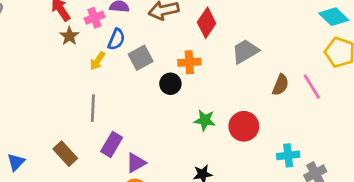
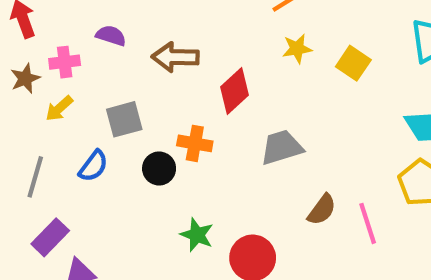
pink cross: (94, 18) -> (65, 62), moved
brown star: (69, 36) -> (25, 78), moved
blue semicircle: (116, 39) -> (93, 166), moved

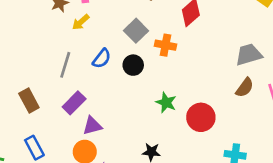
gray square: (124, 119) -> (136, 31), moved, turned -30
gray trapezoid: (282, 147) -> (249, 55), moved
black circle: (159, 169) -> (133, 65), moved

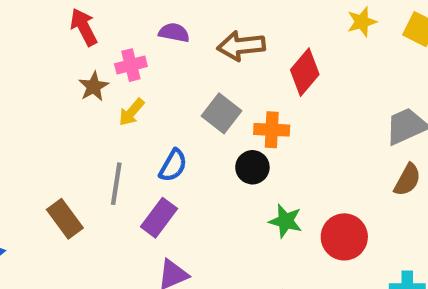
black circle: (133, 65) -> (252, 167), moved
brown rectangle: (29, 101) -> (65, 219), moved
purple rectangle: (74, 103) -> (159, 218), moved

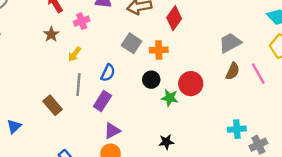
brown star: (94, 86) -> (51, 34), moved
yellow arrow: (131, 112) -> (74, 54), moved
black circle: (252, 167) -> (151, 80), moved
red circle: (344, 237) -> (191, 84), moved

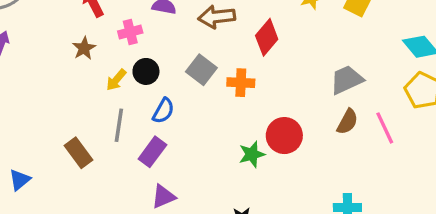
black circle: (151, 80) -> (146, 71), moved
green star: (170, 98) -> (252, 154), turned -30

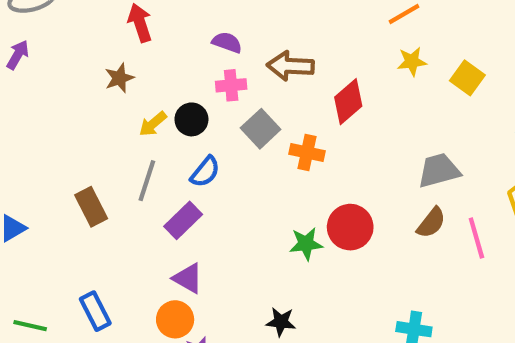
pink cross: (130, 32) -> (231, 85), moved
purple triangle: (163, 197) -> (188, 278), turned 44

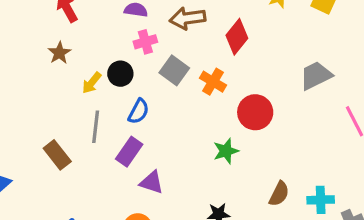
orange cross: (307, 153) -> (213, 82), turned 30
brown semicircle: (431, 223) -> (279, 194), moved
red circle: (350, 227) -> (255, 112), moved
purple triangle: (188, 278) -> (152, 182), moved

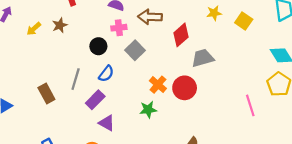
gray trapezoid: (316, 76) -> (203, 58), moved
orange cross: (213, 82) -> (158, 85), moved
yellow arrow: (92, 83) -> (34, 29), moved
green star: (226, 151) -> (148, 110), moved

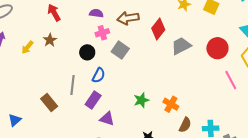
orange cross: (158, 85) -> (171, 104), moved
red circle: (185, 88) -> (217, 48), moved

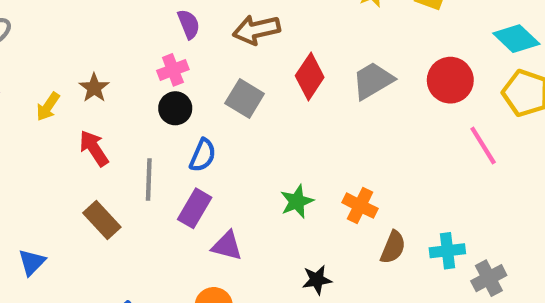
red arrow: (54, 13) -> (94, 148), moved
purple semicircle: (96, 13) -> (189, 24), turned 64
red diamond: (158, 29) -> (310, 76), moved
pink cross: (102, 33) -> (173, 70), moved

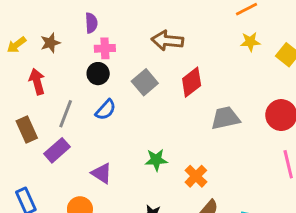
purple semicircle: (189, 24) -> (91, 23), moved
gray trapezoid: (373, 81) -> (225, 118), moved
purple rectangle: (195, 208) -> (57, 150), moved

